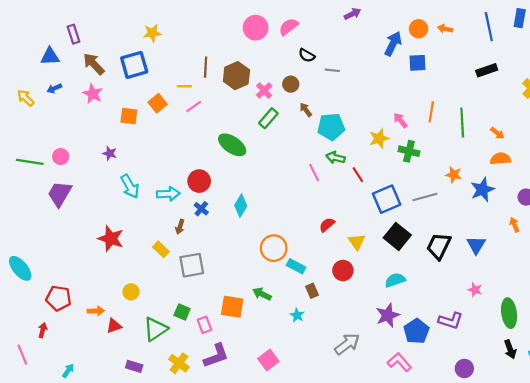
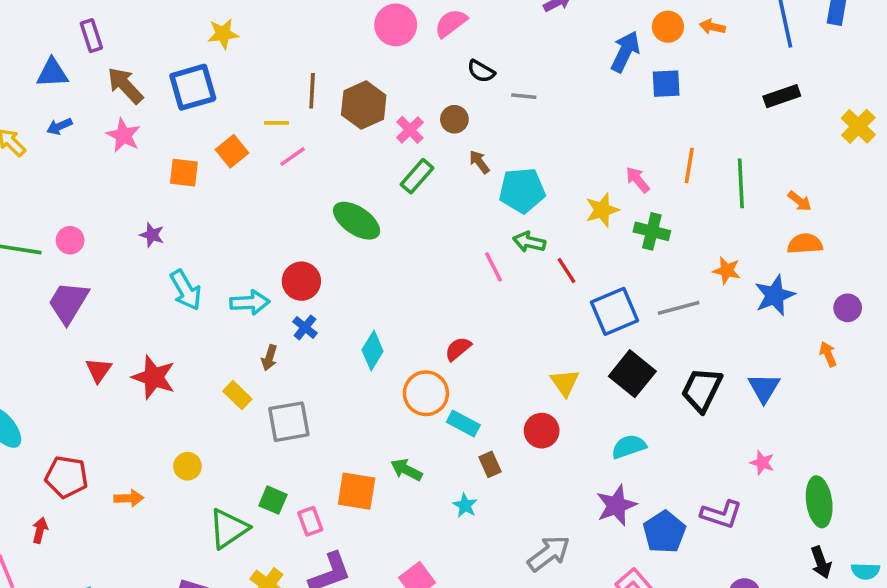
cyan diamond: (241, 206) -> (373, 351), moved
red semicircle: (327, 225) -> (458, 349), moved
red triangle: (114, 326) -> (99, 370), moved, turned -35

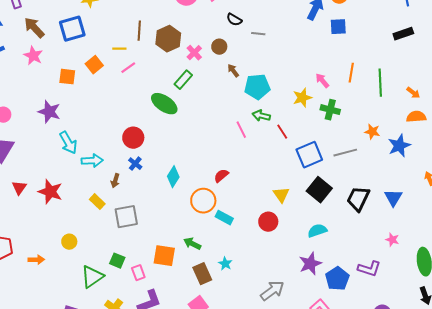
green rectangle: (417, 176) -> (183, 80), moved
purple star: (152, 235) -> (49, 112), size x1.6
cyan arrow: (250, 303) -> (92, 161), moved
brown rectangle: (490, 464) -> (202, 274), moved, size x1.5

